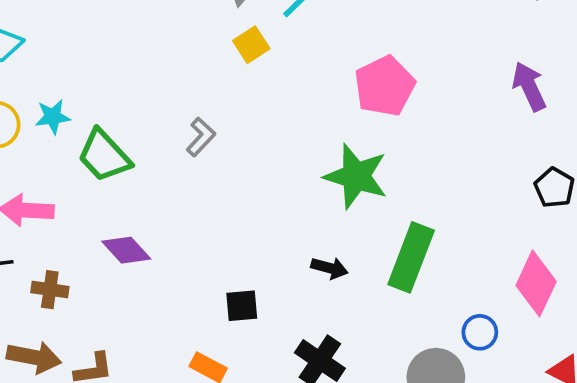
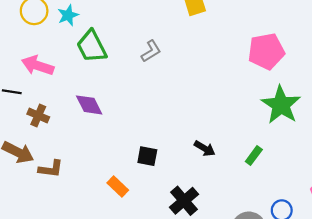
cyan star: (53, 117) -> (68, 15), turned -30
green star: (356, 176) -> (281, 105), moved
green rectangle: (411, 257) -> (254, 155), size x0.5

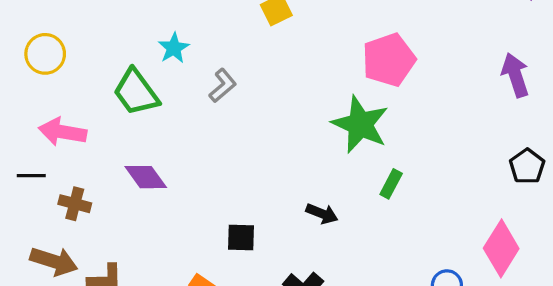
cyan star: (68, 15) -> (174, 48), moved
green star: (281, 105) -> (360, 124), moved
green rectangle: (254, 155) -> (391, 184), moved

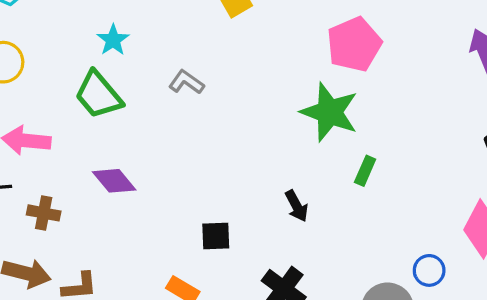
cyan star: (174, 48) -> (113, 40), moved
gray L-shape: (223, 86) -> (186, 82), turned -100
black arrow: (322, 214) -> (297, 206), turned 44

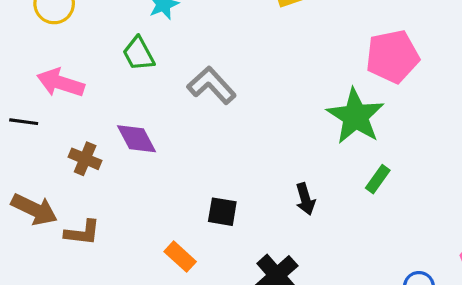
gray L-shape: (186, 82) -> (212, 85), moved, size x1.4
green trapezoid: (98, 95) -> (139, 54), size x0.7
brown cross: (44, 213) -> (85, 159), moved

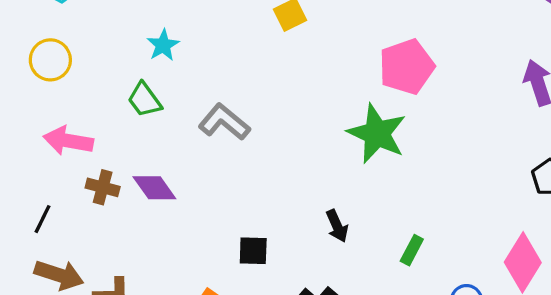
black line: (24, 122) -> (43, 219), moved, turned -64
brown cross: (85, 159) -> (103, 187), moved
green rectangle: (378, 179) -> (412, 250), moved

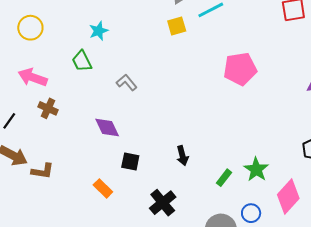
gray L-shape: (224, 122) -> (127, 83), size x0.7
green star: (377, 134) -> (256, 169), moved, size x0.7
purple diamond: (154, 188) -> (107, 128), moved

